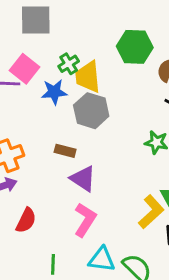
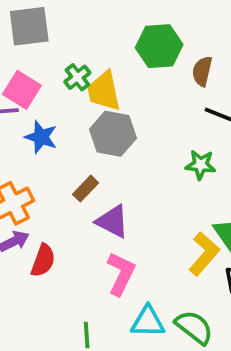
blue star: (54, 92) -> (41, 137), moved, turned 30
brown rectangle: (65, 151) -> (86, 189), turned -54
red semicircle: (26, 220) -> (43, 260), moved

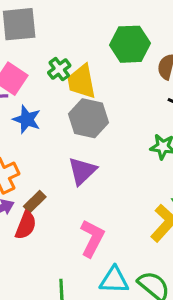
brown rectangle: (86, 189) -> (35, 202), moved
purple triangle: (112, 221) -> (82, 171), moved, turned 48

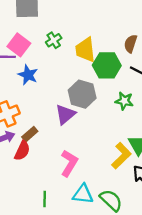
green hexagon: (130, 44) -> (107, 65), moved
yellow trapezoid: (82, 81) -> (85, 50), moved
gray hexagon: (88, 118) -> (82, 94), moved

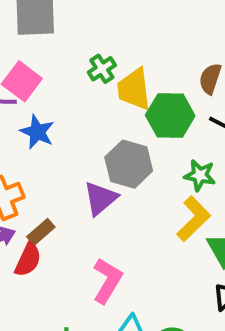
green cross: (54, 40) -> (102, 69), moved
yellow L-shape: (121, 156) -> (193, 219), moved

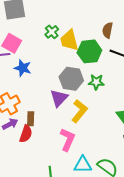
green star: (200, 175) -> (96, 82), moved
yellow L-shape: (193, 219) -> (79, 111), moved
brown rectangle: (41, 232) -> (31, 119), turned -40

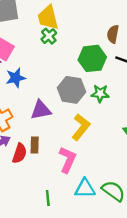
yellow trapezoid: (69, 40) -> (48, 17), moved
blue star: (23, 68) -> (16, 78), turned -30
purple triangle: (59, 98) -> (41, 110), moved, turned 36
brown rectangle: (31, 119) -> (35, 145), moved

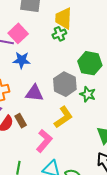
brown rectangle: (35, 145) -> (21, 121), turned -48

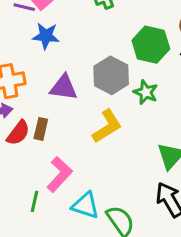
brown rectangle: (21, 121) -> (41, 129), turned 40
pink L-shape: (44, 141) -> (60, 174), moved

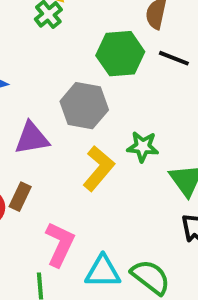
green star: (146, 92) -> (143, 147), moved
brown rectangle: (41, 129) -> (20, 197), turned 30

